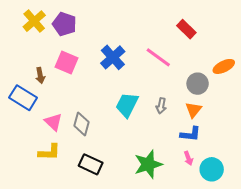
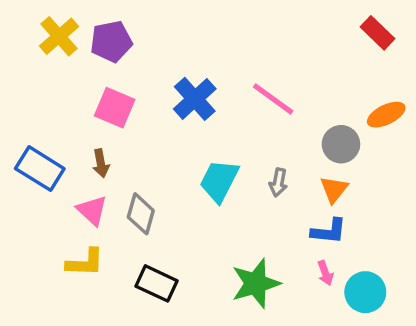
purple pentagon: (64, 24) -> (111, 41), turned -30
red rectangle: (186, 29) -> (378, 33), moved
brown arrow: (40, 76) -> (101, 163), moved

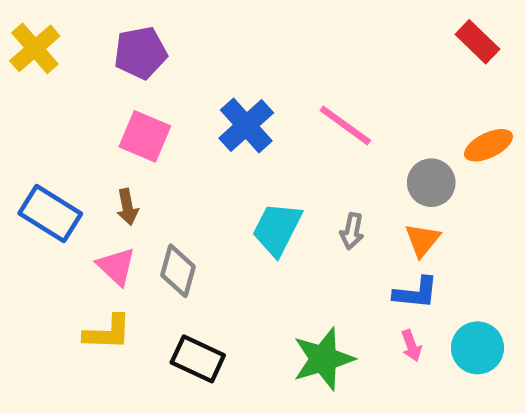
yellow cross: (59, 36) -> (35, 48), moved
cyan circle: (365, 292) -> (477, 348), moved

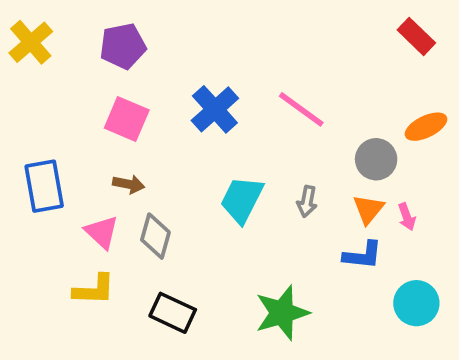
brown arrow: (127, 207) -> (129, 184), moved, turned -68
blue rectangle: (50, 214) -> (44, 186), turned 48
pink arrow: (411, 346) -> (407, 217), moved

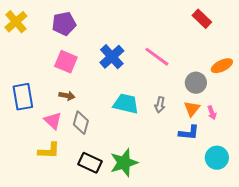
red rectangle: (416, 36) -> (202, 19), moved
cyan trapezoid: (242, 200) -> (126, 104), turned 76
green star: (282, 313) -> (124, 163), moved

